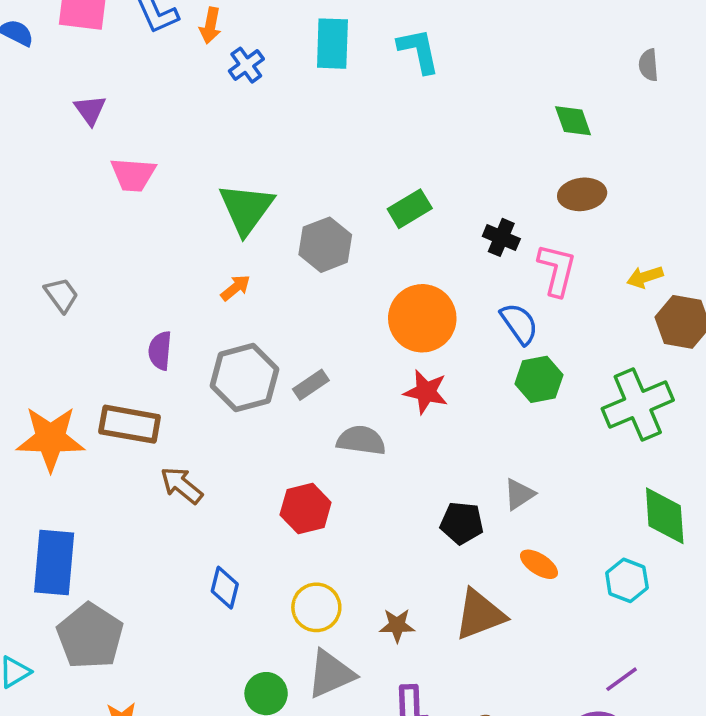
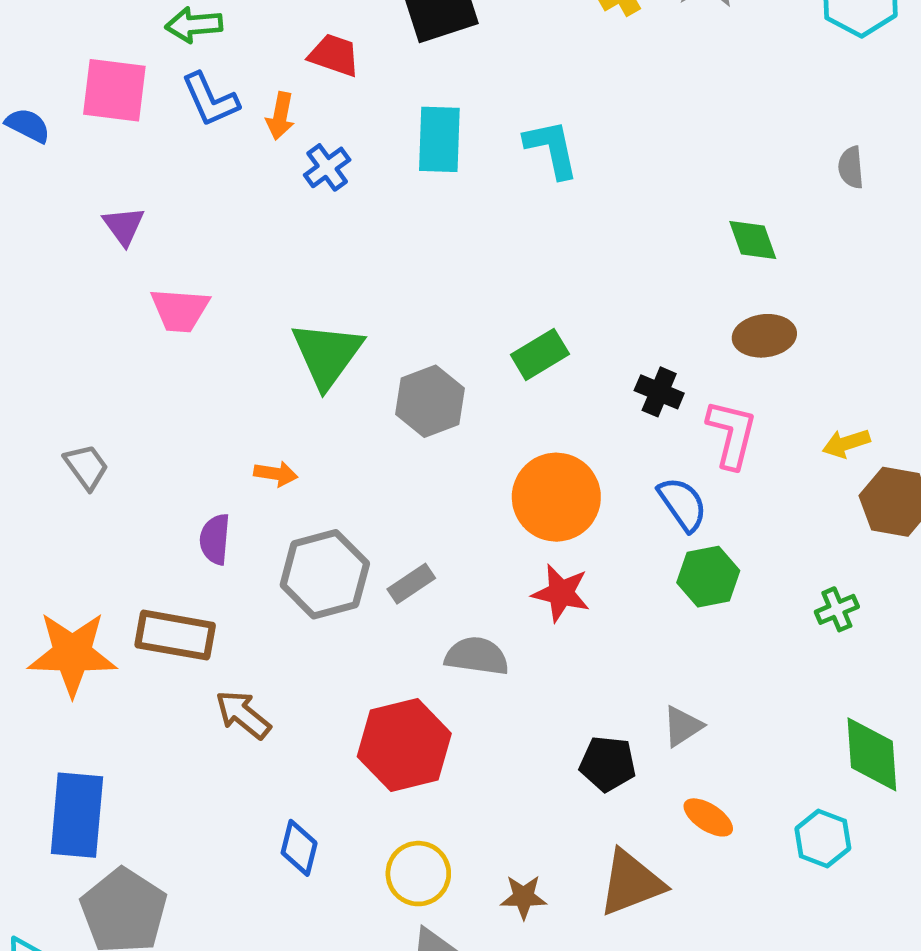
orange arrow: (236, 288) -> (276, 474), moved, turned 48
green cross: (638, 404) -> (837, 609), size x0.5
red hexagon: (306, 509) -> (404, 745), size x1.4

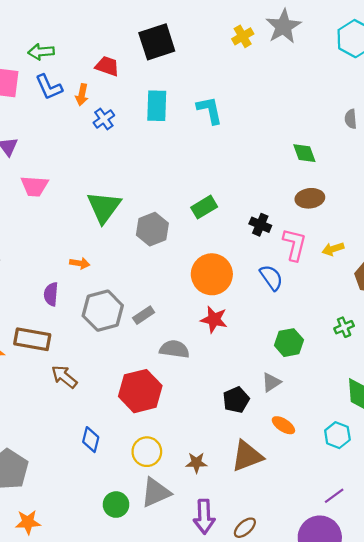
yellow arrow: (846, 443) -> (333, 249), moved
green hexagon: (708, 577) -> (289, 343), moved
black pentagon: (608, 764) -> (236, 400), turned -30

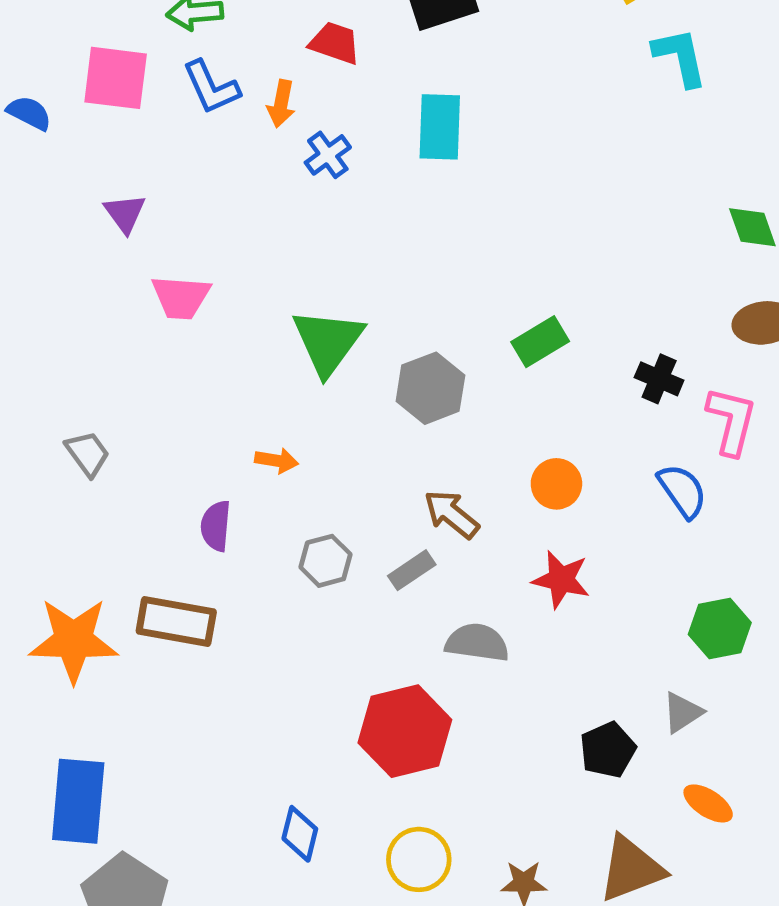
cyan L-shape: (210, 110) -> (680, 57), moved
orange circle: (212, 274) -> (556, 484), size x0.6
gray hexagon: (103, 311) -> (325, 561), size x0.6
brown arrow: (64, 377) -> (451, 514), moved

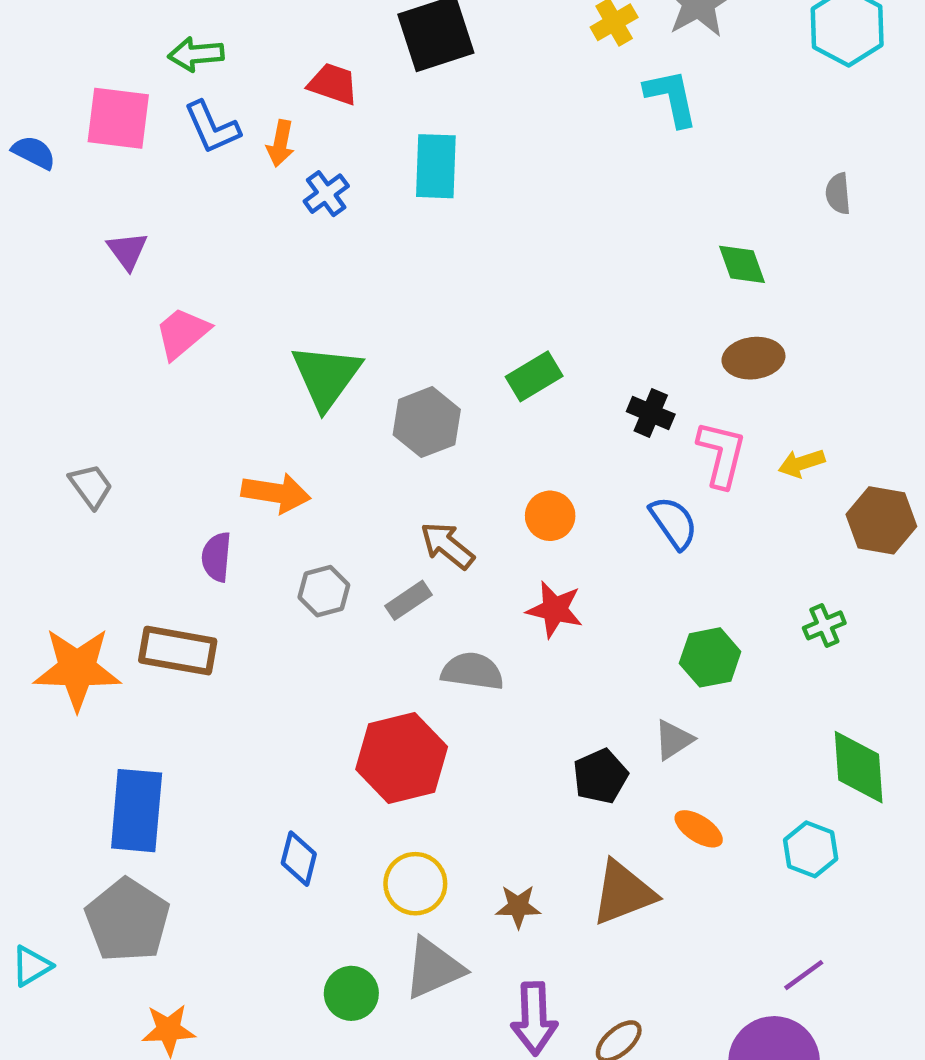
pink trapezoid: (181, 297) -> (182, 333), turned 136
orange arrow: (276, 461) -> (276, 493), size x1.6
blue rectangle: (78, 801) -> (137, 811), moved

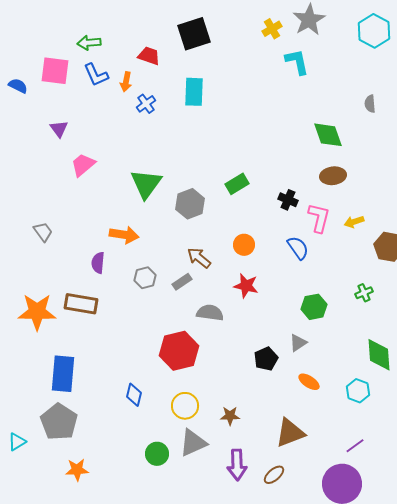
green diamond: (742, 264) -> (328, 135), size x1.4
brown triangle: (623, 893) -> (290, 433), moved

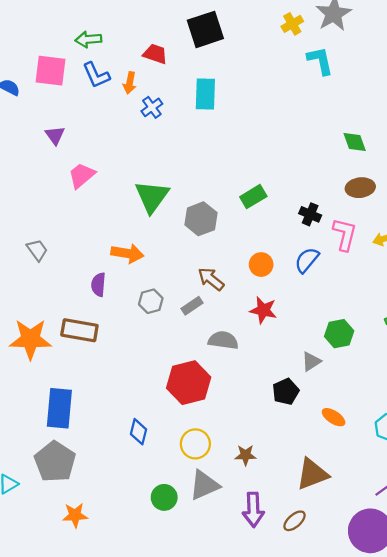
green diamond: (328, 135) -> (355, 142), size x0.7
blue semicircle: (298, 248) -> (307, 260), moved, turned -105
gray triangle: (298, 343) -> (311, 361), moved

